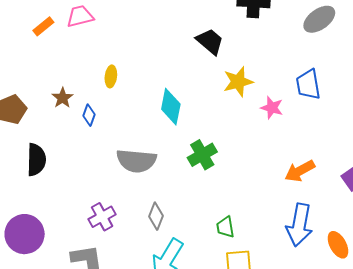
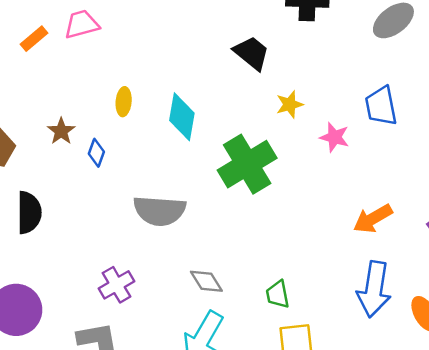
yellow star: (238, 82) -> (290, 104), size x0.7
cyan diamond: (171, 107) -> (182, 117), moved
green cross: (202, 155) -> (247, 164), moved, size x1.5
gray diamond: (156, 216) -> (206, 281), moved, turned -52

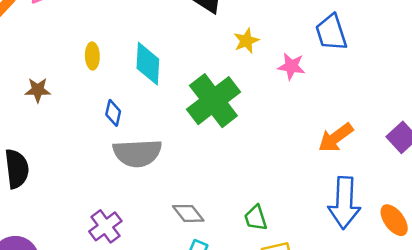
brown star: (61, 131) -> (38, 90), turned -30
blue diamond: (96, 153) -> (113, 113), moved

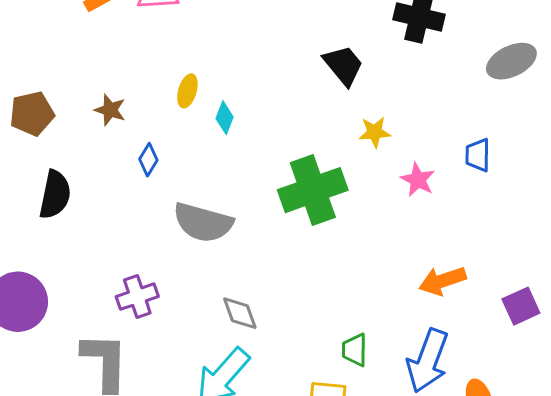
blue trapezoid: (331, 32) -> (478, 155), size x0.7
cyan diamond: (148, 64) -> (225, 118), moved, size x0.6
blue diamond: (113, 113) -> (148, 160), moved
green trapezoid: (256, 218) -> (355, 350), moved

